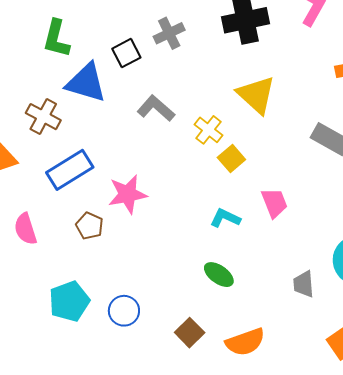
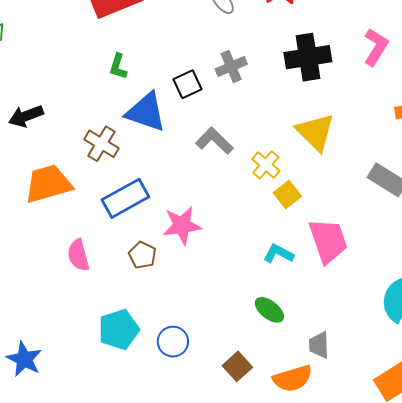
green L-shape: (56, 39) -> (118, 66), size x0.7
pink trapezoid: (274, 203) -> (328, 241), size x1.5
gray trapezoid: (304, 284) -> (319, 345), moved

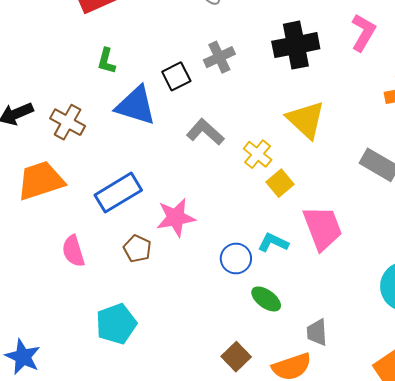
brown cross: (101, 144) -> (68, 122), moved
blue circle: (173, 342) -> (236, 259), moved

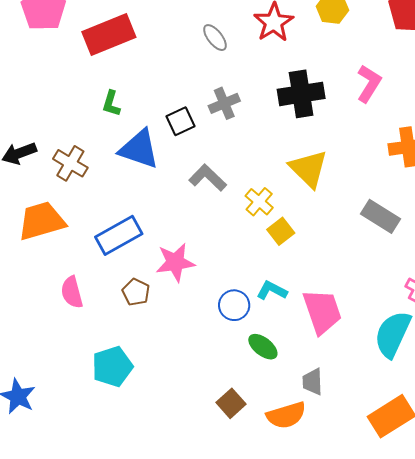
pink trapezoid: (322, 228) -> (322, 312), moved

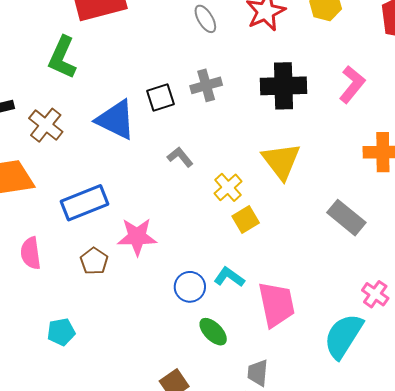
green L-shape: (111, 104) -> (62, 57), moved, size x1.6
gray L-shape: (208, 178) -> (180, 157), size x0.7
cyan pentagon: (112, 367) -> (61, 332), size x0.7

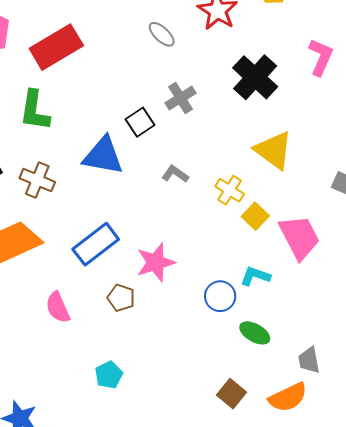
black cross: (283, 86) -> (255, 77), turned -30
pink trapezoid: (276, 304) -> (299, 237), moved

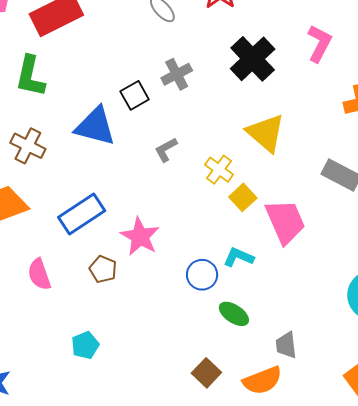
gray L-shape: (175, 174) -> (166, 150), turned -68
pink star: (156, 262) -> (140, 237), turned -30

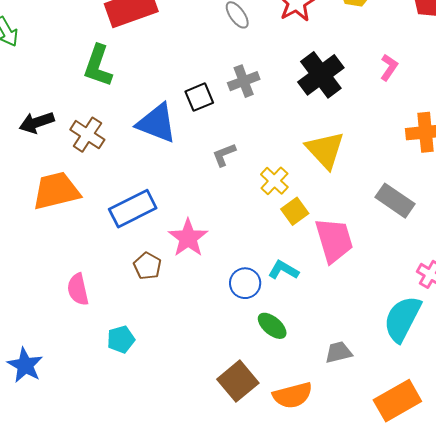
pink L-shape: (319, 43) -> (389, 67), size x0.7
pink semicircle: (39, 274) -> (78, 289), moved
gray trapezoid: (286, 345) -> (339, 352), moved, turned 76
brown square: (206, 373) -> (238, 381), size x1.4

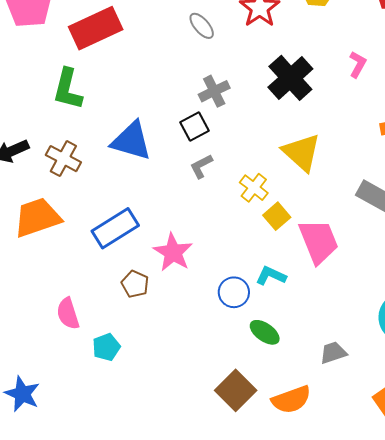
black square: (199, 97) -> (195, 127), moved
cyan pentagon: (121, 339) -> (106, 347), moved

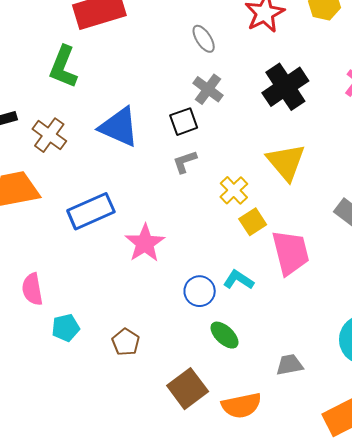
gray ellipse: (202, 26) -> (204, 39), moved
gray cross: (214, 91) -> (208, 89), turned -36
brown pentagon: (135, 284) -> (126, 342), moved

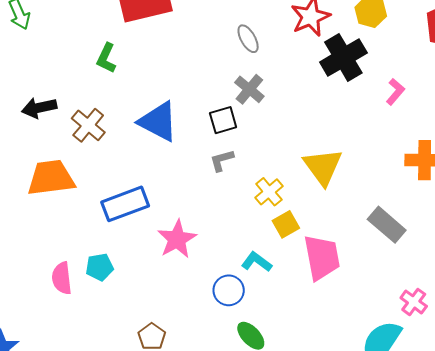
green L-shape: (63, 67) -> (106, 58), size x0.7
black cross: (285, 87) -> (343, 57), moved
cyan L-shape: (238, 280) -> (257, 262), moved
cyan pentagon: (66, 328) -> (100, 267), moved

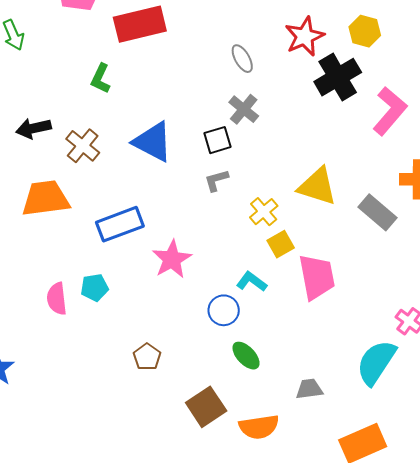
pink L-shape: (395, 92) -> (390, 111), size x1.8
yellow triangle: (323, 167) -> (317, 186), turned -36
gray rectangle: (387, 225) -> (378, 212), moved

